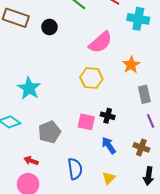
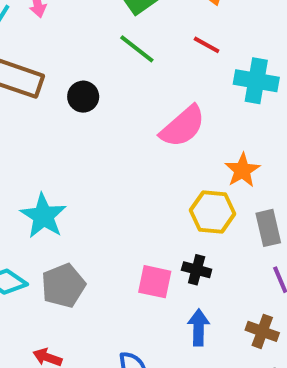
yellow hexagon: (91, 78) -> (213, 212), moved
gray pentagon: (49, 132) -> (63, 286), moved
blue arrow: (109, 145) -> (199, 327), turned 36

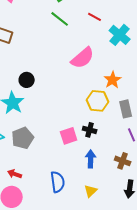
cyan cross: (256, 81) -> (120, 35), turned 30
black circle: (83, 97) -> (27, 80), moved
pink square: (155, 282) -> (69, 136), turned -30

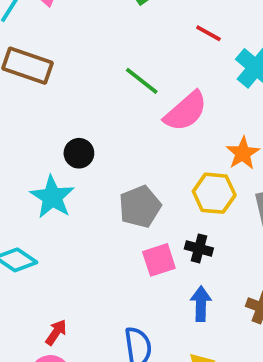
green line: (60, 19) -> (142, 81), moved
gray pentagon: (23, 138) -> (140, 207), moved
red arrow: (15, 174) -> (56, 332), turned 104

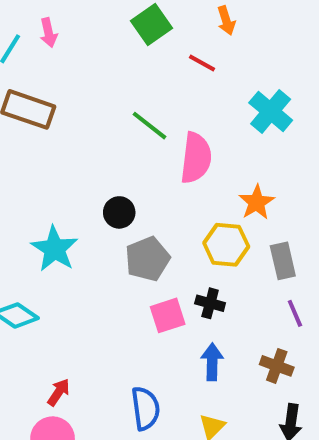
red line: (208, 33) -> (202, 63), moved
pink semicircle: (186, 111) -> (196, 158), turned -42
black circle: (79, 153) -> (119, 212), moved

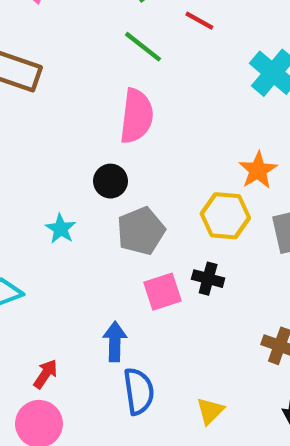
green line: (149, 126) -> (143, 47), moved
pink semicircle: (196, 158) -> (137, 116), moved
cyan star: (55, 249) -> (61, 229), moved, size x0.6
blue arrow: (212, 362) -> (115, 341), moved

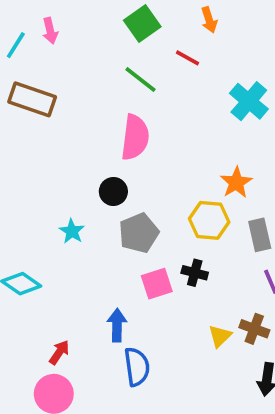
yellow triangle: (210, 411) -> (220, 336), moved

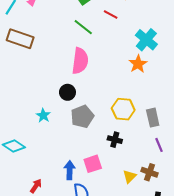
orange star: (236, 182) -> (138, 64), moved
pink square: (157, 284) -> (93, 164), moved

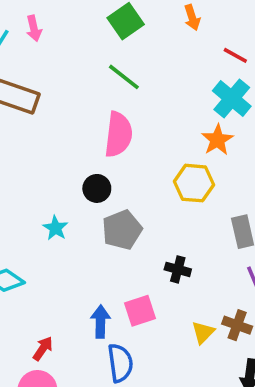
red line: (111, 15) -> (235, 55), moved
yellow hexagon: (123, 109) -> (194, 183), moved

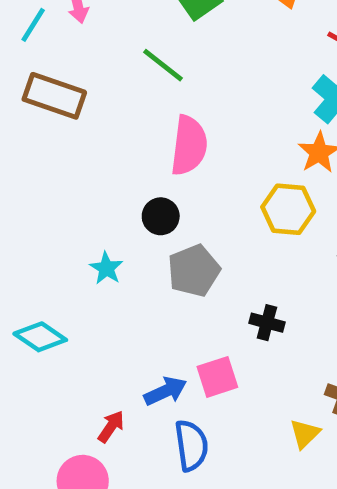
green line: (124, 77) -> (163, 65), moved
blue arrow: (100, 322) -> (165, 391), turned 64
yellow triangle: (203, 332) -> (305, 434), moved
red arrow: (43, 349) -> (111, 427), moved

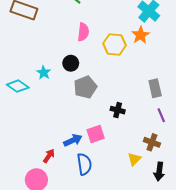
pink semicircle: (189, 145) -> (83, 32), size x0.7
yellow hexagon: (288, 209) -> (114, 44), moved
cyan star: (106, 268) -> (44, 73), moved
cyan diamond: (40, 337) -> (18, 86), moved

